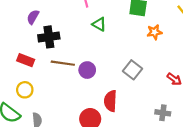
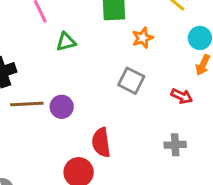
green triangle: (99, 24) -> (66, 42), turned -32
gray square: (133, 70) -> (131, 81), moved

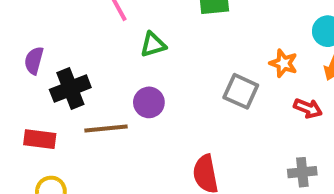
orange star: (143, 38) -> (283, 63), moved, turned -30
purple circle: (62, 107) -> (149, 102), moved

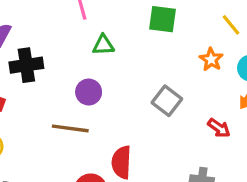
orange star: (283, 63) -> (211, 59), moved
brown line: (106, 128) -> (70, 128), moved

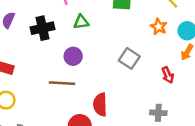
black cross: (26, 65) -> (43, 28), moved
red arrow: (219, 128) -> (168, 75), turned 35

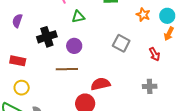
black cross: (43, 28) -> (47, 37), moved
red semicircle: (100, 105) -> (100, 84), turned 84

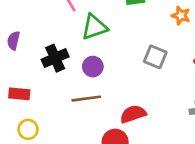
green triangle: (78, 17) -> (94, 27), size x1.5

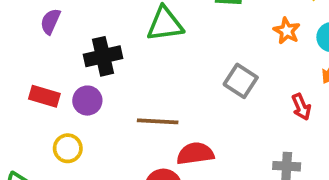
purple circle: (93, 67) -> (87, 101), moved
brown line: (86, 99) -> (158, 121), moved
yellow circle: (28, 129) -> (68, 148), moved

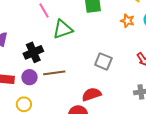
gray square: (241, 81) -> (103, 61), moved
brown line: (158, 121) -> (54, 73), moved

